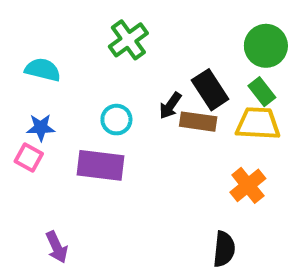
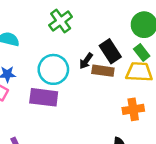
cyan circle: (116, 120) -> (53, 69), size x1.6
orange cross: (248, 185) -> (133, 109), turned 30

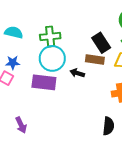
green cross: (61, 21) -> (50, 37), moved, turned 30
black arrow: (86, 61) -> (77, 73), moved, turned 72

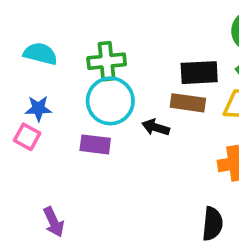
black rectangle: (101, 43) -> (199, 73), turned -60
purple rectangle: (44, 82) -> (95, 144), size x0.7

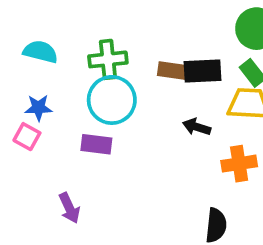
brown rectangle: (188, 103) -> (175, 71), moved
black arrow: (156, 127) -> (197, 127), moved
purple arrow: (54, 222) -> (69, 208), moved

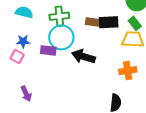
black arrow: (197, 127) -> (83, 56), moved, size x1.6
purple rectangle: (96, 144) -> (48, 50), moved
purple arrow: (69, 208) -> (26, 94), moved

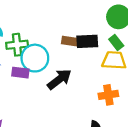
green cross: (59, 16) -> (17, 45), moved
black arrow: (83, 56) -> (59, 79), turned 125

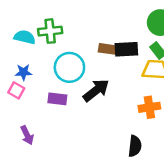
green cross: (17, 45) -> (50, 31), moved
purple rectangle: (20, 73) -> (57, 99), moved

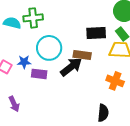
brown rectangle: (109, 49) -> (82, 55), moved
blue star: (23, 72) -> (24, 62), moved
orange cross: (149, 107) -> (115, 81), turned 30

